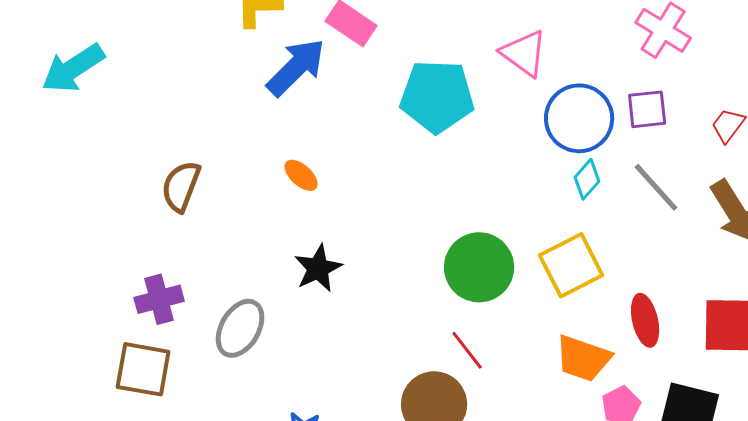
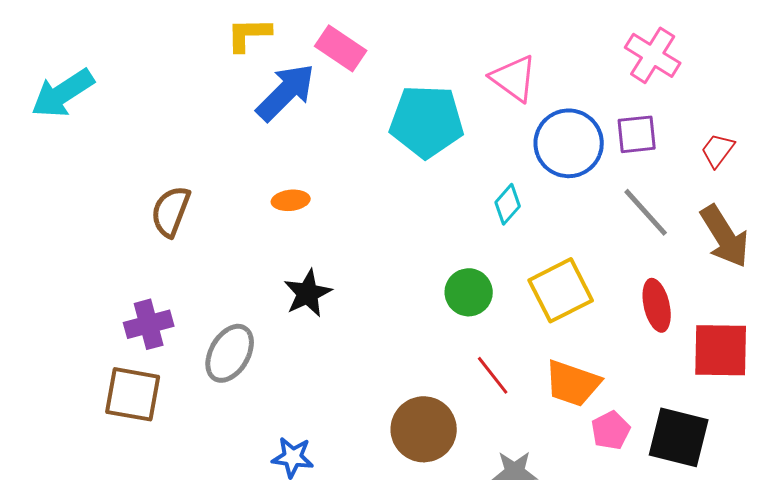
orange ellipse: (301, 175) -> (291, 200), turned -48
cyan diamond: (587, 179) -> (508, 204), moved
green circle: (479, 267) -> (469, 292), size x0.7
red ellipse: (645, 320) -> (657, 305), moved
red line: (467, 350) -> (493, 375), moved

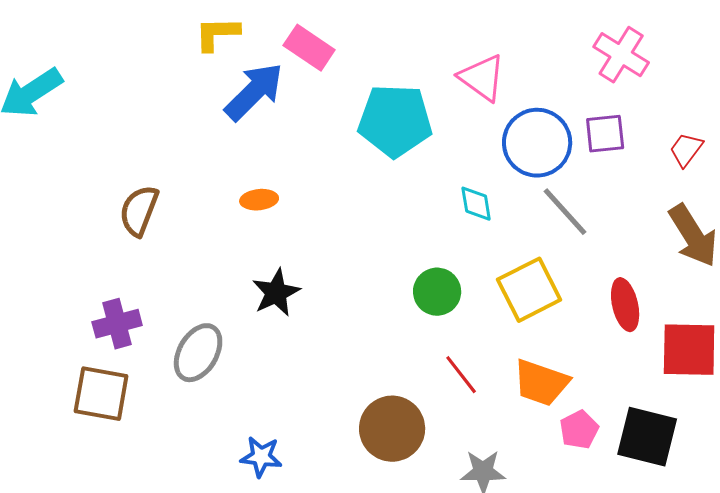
cyan diamond: (508, 204) -> (476, 204), turned -51
gray line: (646, 212) -> (565, 212), moved

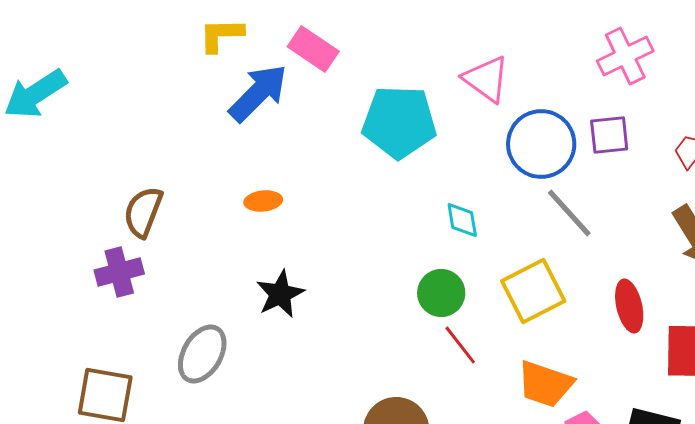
pink cross: (621, 55) -> (625, 56), turned 32
cyan diamond: (476, 204) -> (462, 220), moved
purple cross: (117, 324) -> (119, 272), moved
red line: (461, 375) -> (460, 345), moved

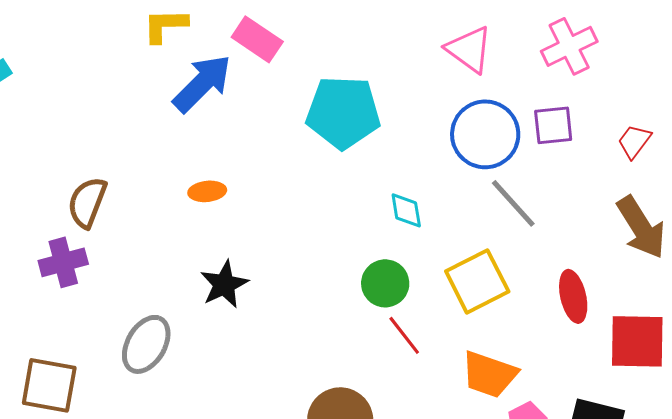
pink triangle: (486, 79) -> (469, 49), moved

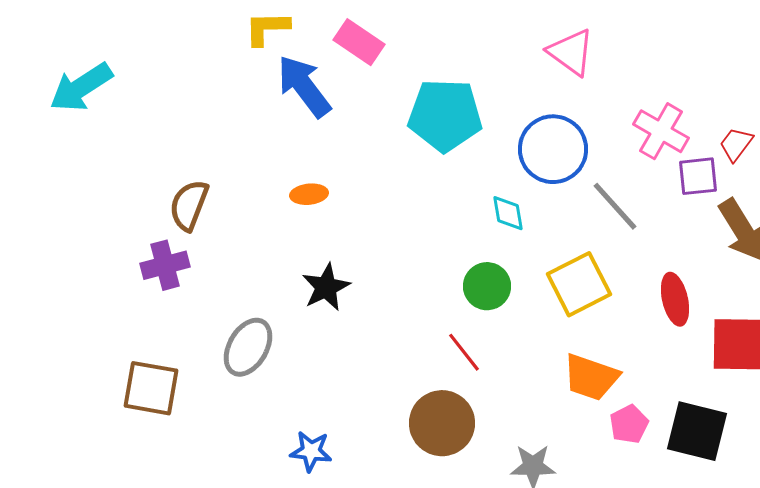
pink cross: (569, 46) -> (661, 131), moved, turned -34
blue arrow: (202, 83) -> (304, 86), turned -82
purple square: (553, 125) -> (698, 176), moved
blue circle: (485, 134) -> (553, 149), moved
red line: (404, 335) -> (464, 352), moved

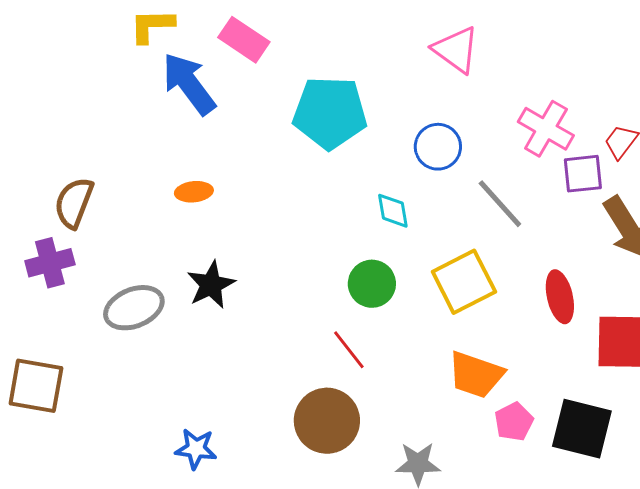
blue circle: (553, 149) -> (438, 147), size x0.7
gray ellipse: (248, 347) -> (134, 308), moved, turned 38

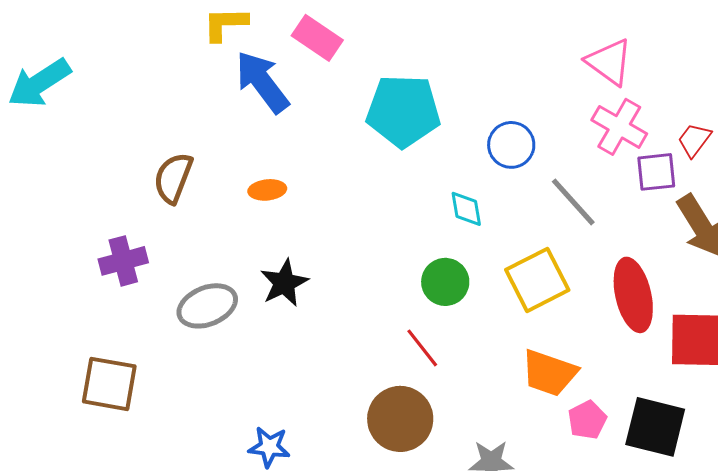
pink triangle: (456, 50) -> (609, 62), moved
brown semicircle: (74, 203) -> (173, 178), moved
red ellipse: (560, 297) -> (633, 295), size x1.4

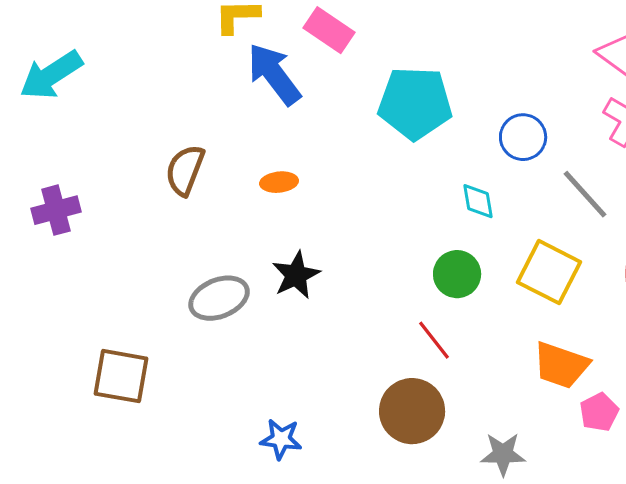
purple cross: (123, 261) -> (56, 210), moved
yellow square: (537, 280) -> (549, 272), turned -36

